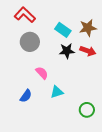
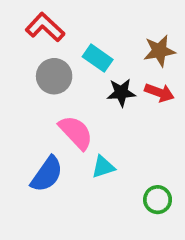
cyan rectangle: (63, 30) -> (98, 58), moved
pink semicircle: (42, 73) -> (76, 132), size x1.5
blue semicircle: (26, 96) -> (47, 174), size x1.5

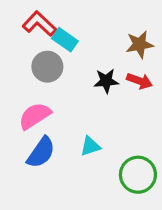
cyan rectangle: (98, 58) -> (65, 40), moved
pink semicircle: (76, 132) -> (35, 116), moved, turned -80
green circle: (158, 200) -> (138, 175), size x1.5

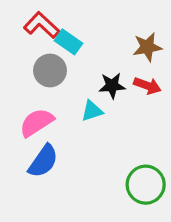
cyan triangle: (90, 146) -> (92, 111), moved

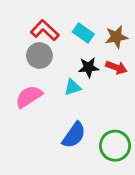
red L-shape: (42, 25) -> (45, 30), moved
cyan rectangle: (68, 42) -> (83, 33), moved
blue semicircle: (43, 161) -> (74, 135), moved

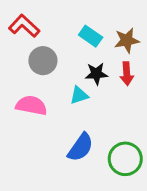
red L-shape: (45, 30) -> (24, 26), moved
red arrow: (116, 67) -> (127, 74), turned 66
pink semicircle: (29, 97) -> (31, 105), turned 44

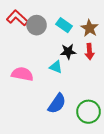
brown star: (127, 40) -> (90, 28), turned -30
gray circle: (43, 61) -> (37, 25), moved
cyan triangle: (79, 95) -> (56, 67), turned 40

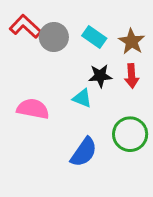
green circle: (89, 112) -> (130, 134), moved

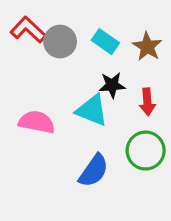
red arrow: (132, 76) -> (147, 102), moved
cyan triangle: (82, 98) -> (92, 110), size x1.5

